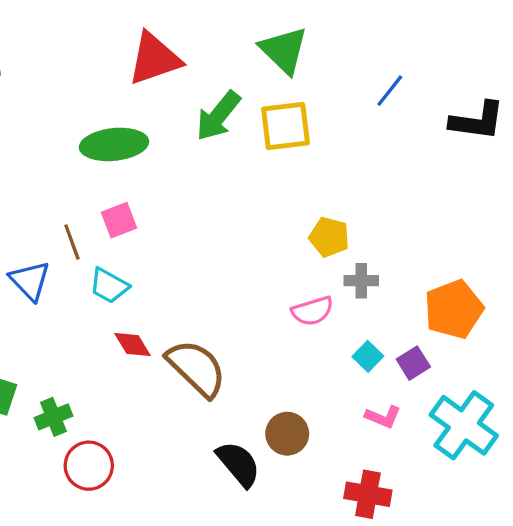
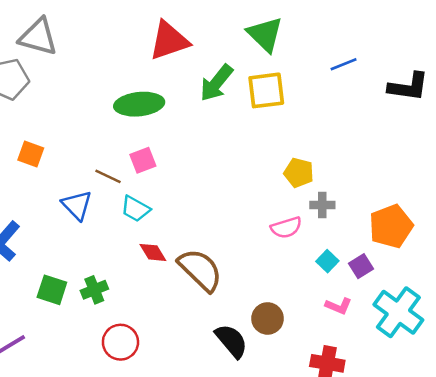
blue line: (390, 91) -> (344, 64), turned 30
brown line: (72, 242) -> (108, 176), turned -45
green cross: (53, 417) -> (94, 290), moved

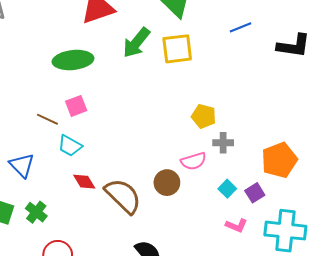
blue triangle: (77, 205) -> (22, 165), moved
green cross: (94, 290) -> (36, 212), turned -30
cyan cross: (398, 312) -> (285, 231), turned -30
brown circle: (268, 318) -> (167, 183), moved

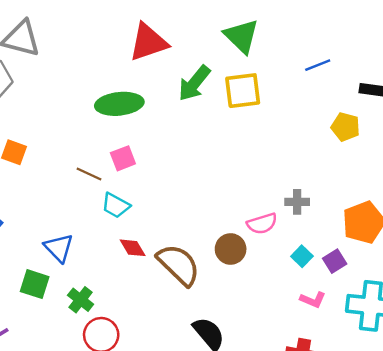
yellow pentagon: (204, 116) -> (345, 127), moved
blue triangle: (22, 165) -> (59, 248), moved
green cross: (36, 212) -> (81, 300), moved

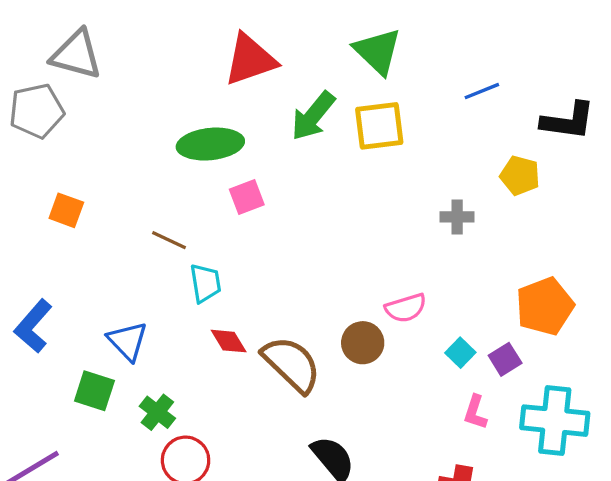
pink square: (123, 158) -> (247, 197), moved
gray cross: (297, 202) -> (457, 217), moved
cyan trapezoid: (116, 205) -> (205, 283), turned -128
pink L-shape: (313, 300) -> (475, 412), turned 85

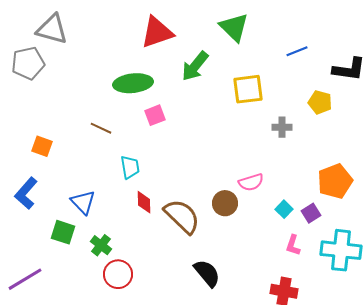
yellow square: (379, 126) -> (248, 89), moved
orange square: (66, 210) -> (42, 146), moved
brown line: (169, 240) -> (101, 128), moved
red diamond: (229, 341) -> (144, 202), turned 30

